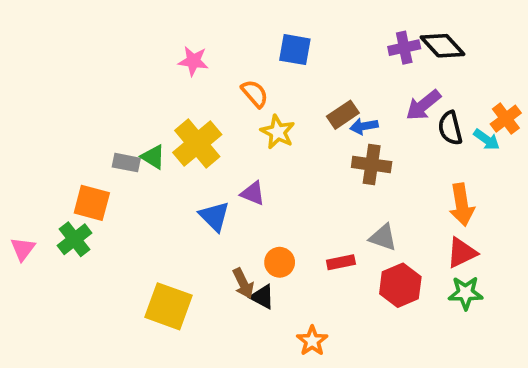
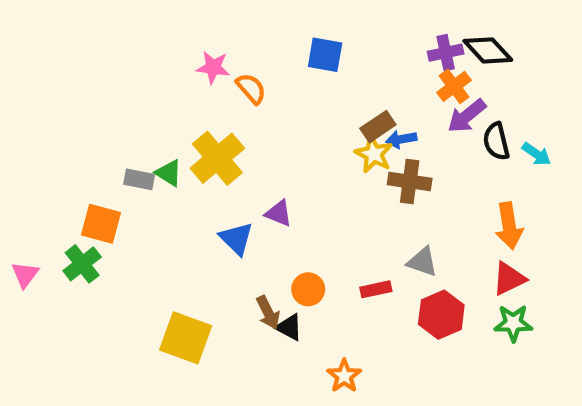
orange semicircle: (255, 94) -> (251, 89), moved
orange cross: (506, 119) -> (454, 86), moved
yellow star: (278, 132) -> (374, 154), moved

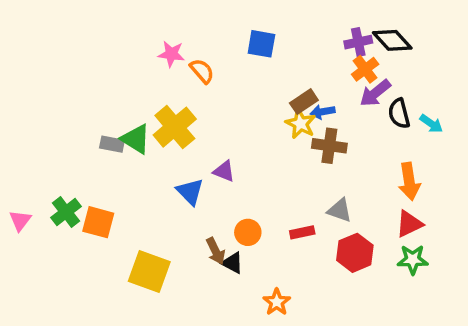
green triangle: (169, 173) -> (136, 139), size x1.4
orange square: (101, 224) -> (98, 222), moved

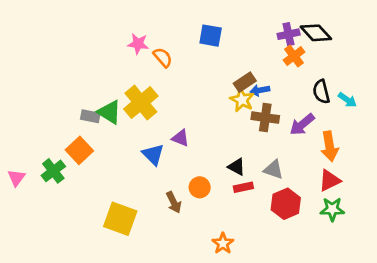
purple arrow: (375, 93) -> (302, 124), moved
orange square: (98, 222) -> (79, 150), moved, turned 32
black triangle: (233, 263) -> (237, 167), moved

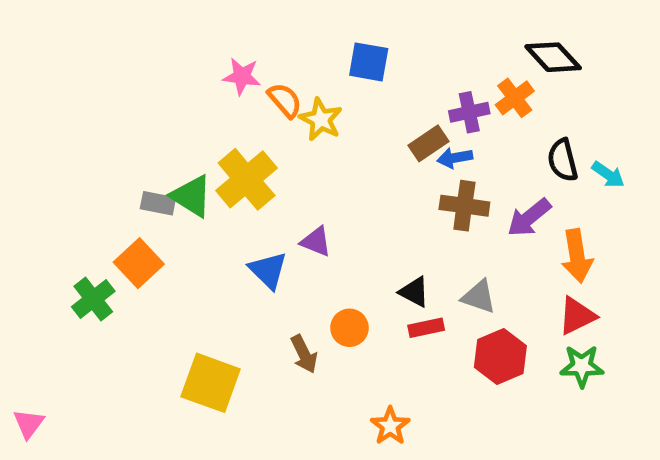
purple cross: (289, 34) -> (469, 112), moved
yellow star: (242, 100) -> (321, 119), moved
pink triangle: (16, 178) -> (29, 424), moved

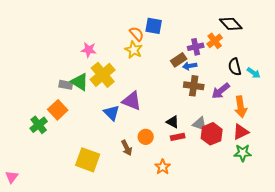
pink star: (242, 76) -> (89, 50), moved
orange semicircle: (285, 100) -> (137, 34), moved
purple triangle: (316, 242) -> (132, 101), size x1.5
red hexagon: (500, 357) -> (212, 134), moved
orange star: (390, 426) -> (163, 167), moved

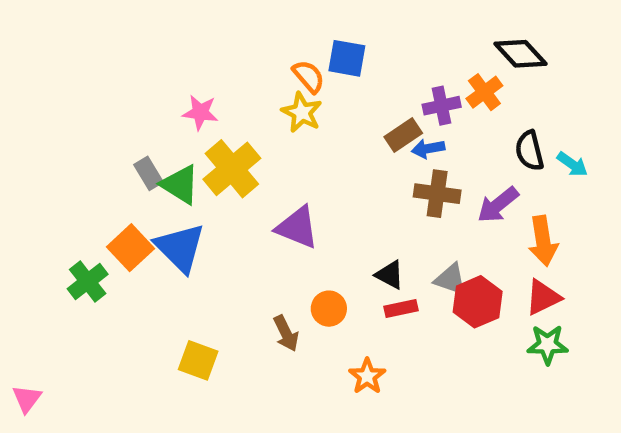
gray rectangle: (66, 85) -> (149, 173), moved, turned 48
blue triangle: (112, 113) -> (180, 248), moved, size x1.4
yellow square: (88, 160) -> (198, 360), size x0.7

